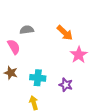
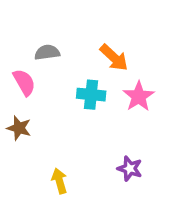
cyan cross: (38, 78) -> (91, 95), moved
purple star: (66, 85) -> (130, 169), moved

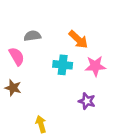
pink star: (139, 96) -> (95, 66), turned 30
purple star: (130, 169) -> (87, 101), moved

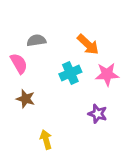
cyan cross: (63, 65) -> (70, 73), turned -30
brown star: (13, 88) -> (26, 99), moved

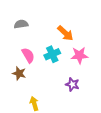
gray semicircle: (36, 40) -> (21, 24), moved
pink semicircle: (19, 63) -> (28, 55), moved

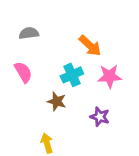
pink semicircle: (28, 55) -> (23, 72), moved
brown star: (19, 73) -> (57, 101), moved

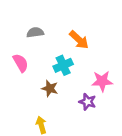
gray semicircle: (29, 33) -> (35, 32), moved
pink star: (110, 76) -> (102, 81), moved

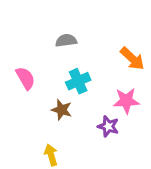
gray semicircle: (35, 32) -> (66, 41), moved
orange arrow: (79, 40) -> (132, 59), moved

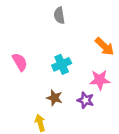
gray semicircle: (66, 41) -> (59, 15), moved, turned -91
brown star: (62, 110) -> (54, 98), moved

